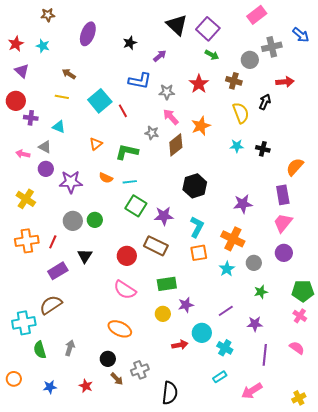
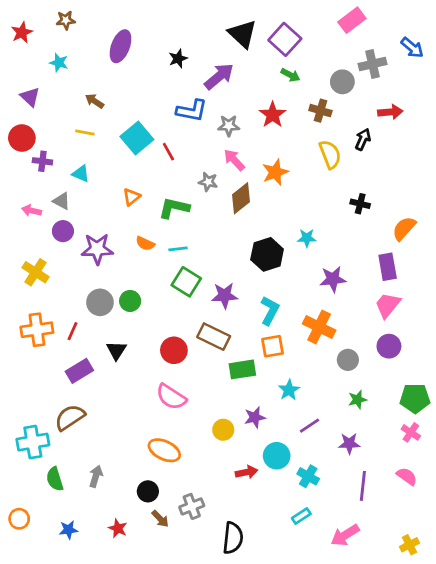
red star: (16, 44) -> (22, 33), moved
purple arrow: (160, 56) -> (219, 76), size x1.6
cyan star: (237, 146) -> (307, 238), moved
cyan star: (227, 269) -> (289, 390), moved
green rectangle: (167, 284) -> (242, 369), moved

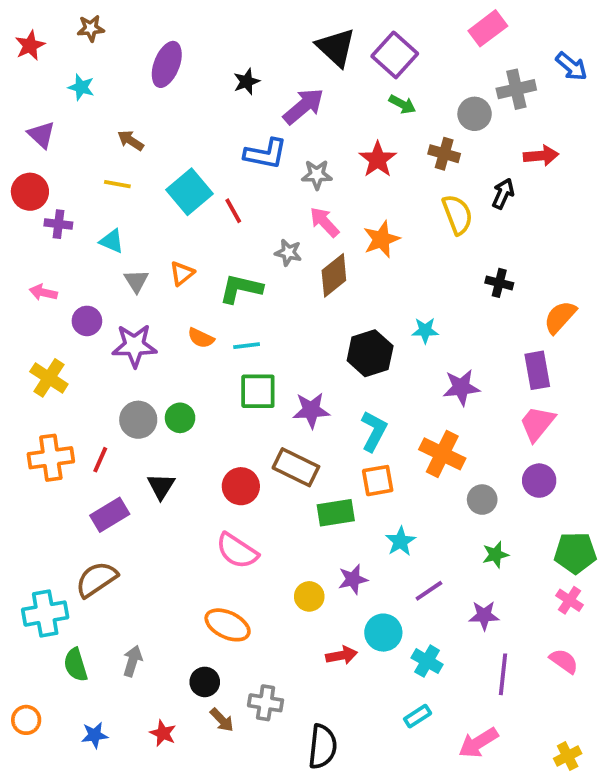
gray triangle: (62, 201) -> (136, 281), moved, turned 30
green square: (186, 282) -> (258, 391), turned -32
gray cross: (192, 506) -> (266, 703), turned 30

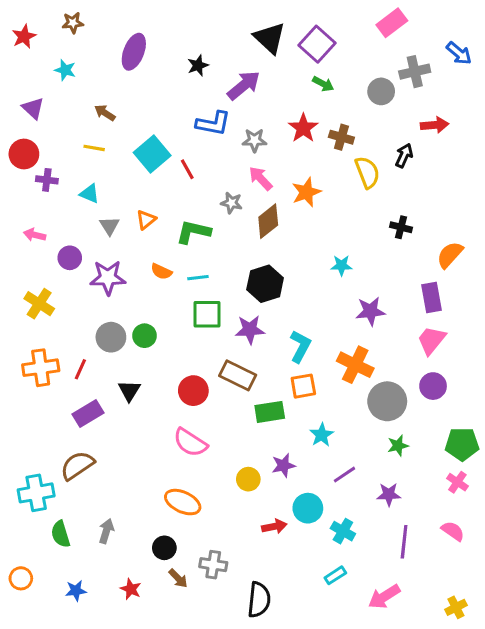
brown cross: (444, 154) -> (341, 137), moved
black hexagon: (370, 353) -> (265, 284), moved
gray circle: (482, 500) -> (387, 401), size x1.6

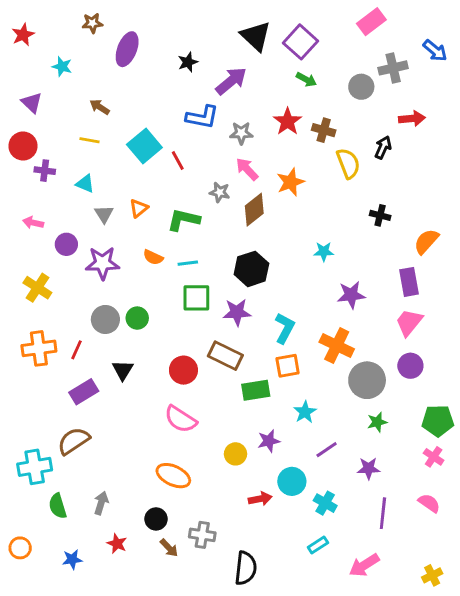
brown star: (73, 23) -> (92, 23), moved
red star: (131, 589) -> (117, 544), moved

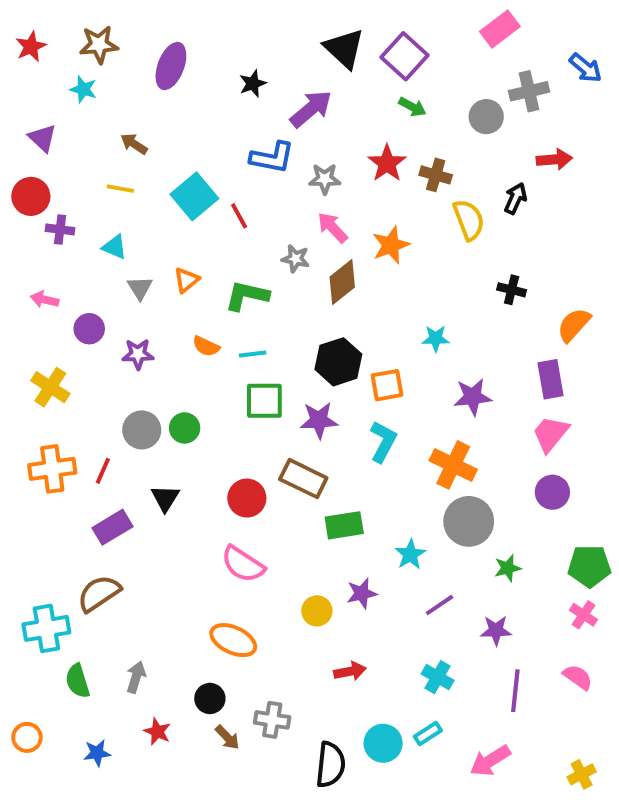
brown star: (92, 23) -> (99, 45), moved, size x1.4
purple star: (103, 263) -> (138, 354), size x0.7
orange square: (288, 366) -> (387, 385), moved
gray circle: (367, 380) -> (469, 521), moved
cyan circle: (292, 481) -> (383, 743), moved

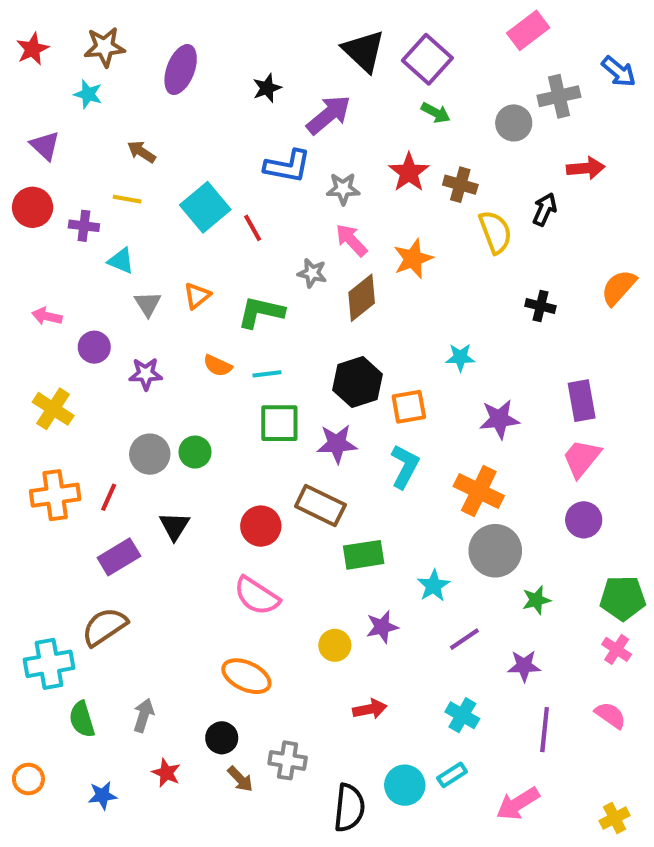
purple cross: (60, 229) -> (84, 226), moved
orange semicircle: (574, 325) -> (619, 287), moved

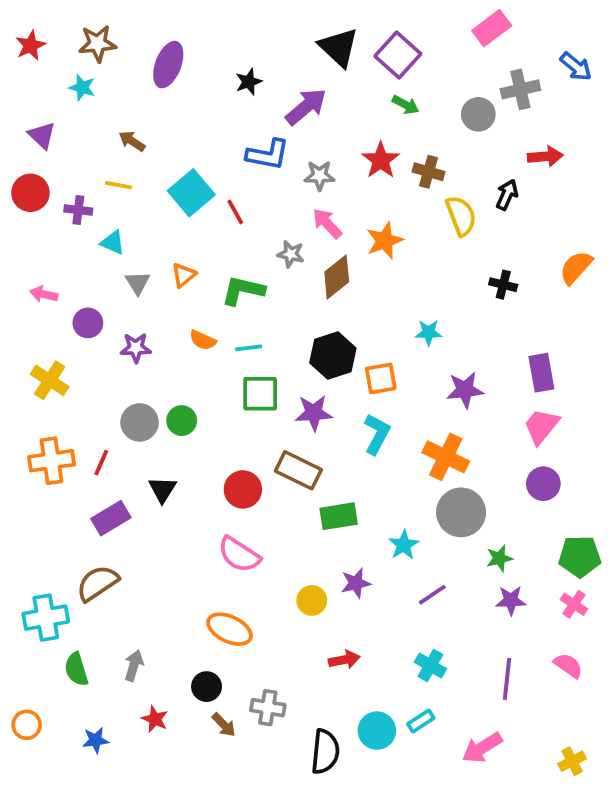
purple star: (524, 666) -> (511, 600), moved

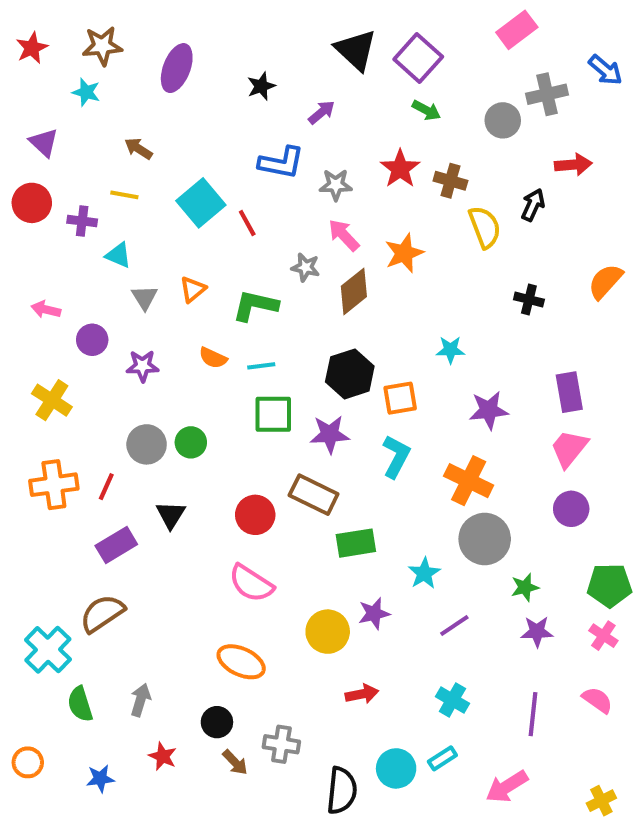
purple arrow: (306, 107) -> (322, 112), size x0.6
yellow circle: (312, 600) -> (328, 632), size x1.4
cyan cross: (46, 618) -> (48, 650), turned -36

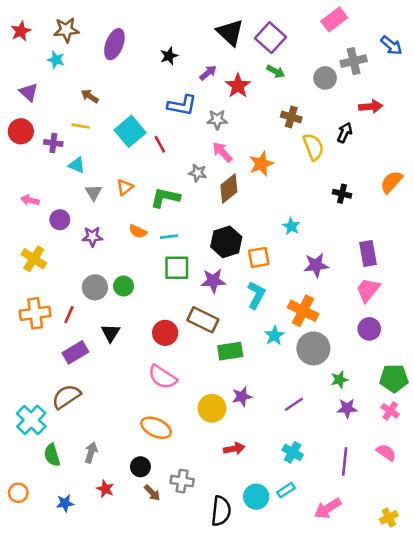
red star: (400, 169) -> (238, 86), moved
cyan star: (450, 350) -> (291, 226), turned 30
cyan star: (424, 573) -> (274, 335), moved

